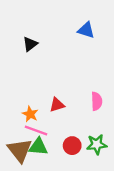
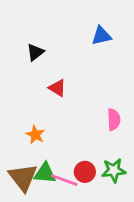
blue triangle: (86, 30) -> (101, 36), turned -30
red triangle: (57, 105) -> (57, 88), moved, turned 49
pink line: (36, 130) -> (64, 180), moved

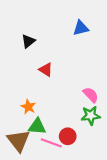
pink semicircle: (114, 120) -> (91, 95), turned -42
green star: (114, 170) -> (91, 116), moved
green triangle: (45, 173) -> (37, 126), moved

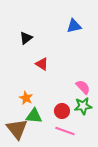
red circle: (68, 136) -> (62, 111), moved
pink line: (51, 143) -> (65, 131), moved

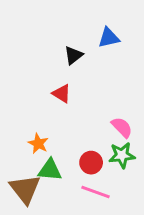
black triangle: (26, 38) -> (73, 55), moved

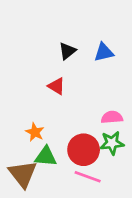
blue triangle: (109, 38) -> (104, 52), moved
pink semicircle: (122, 127) -> (112, 117), turned -50
red circle: (91, 163) -> (84, 150), size x1.5

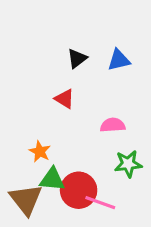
pink semicircle: (112, 117) -> (113, 125), moved
red circle: (84, 150) -> (79, 190), moved

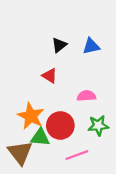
orange star: (40, 151) -> (31, 116), size x1.6
red circle: (79, 190) -> (60, 125), moved
pink line: (100, 203) -> (77, 155), turned -40

